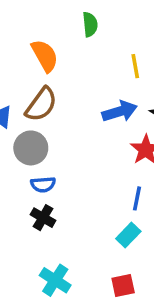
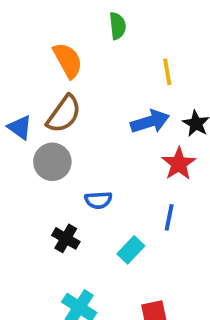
blue semicircle: (43, 185) -> (98, 200), moved
cyan rectangle: (128, 235) -> (131, 250), moved

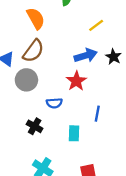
yellow line: (167, 72) -> (96, 25), turned 63
red star: (179, 164) -> (76, 81), moved
cyan rectangle: (131, 250) -> (74, 133), turned -42

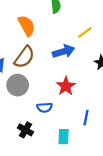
blue arrow: (86, 56) -> (64, 51), moved

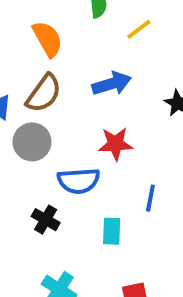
yellow line: (85, 32) -> (139, 29), moved
red star: (66, 86) -> (115, 144), turned 30
blue semicircle: (45, 108) -> (79, 181), size x1.5

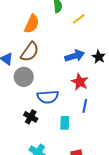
orange semicircle: (48, 39) -> (32, 24), turned 54
blue arrow: (112, 84) -> (75, 56), moved
red star: (115, 144) -> (80, 82), moved, turned 30

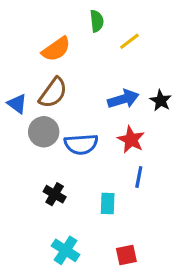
orange semicircle: (32, 24) -> (56, 49), turned 30
blue semicircle: (48, 97) -> (81, 144), moved

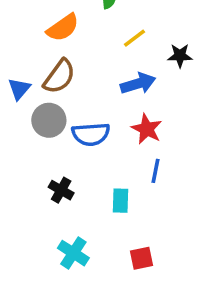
yellow line: (129, 41) -> (134, 38), moved
black star: (161, 101) -> (180, 56), moved, turned -30
blue triangle: (17, 104) -> (19, 89), turned 35

